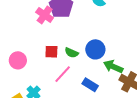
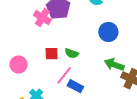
blue circle: (95, 49) -> (108, 32), moved
blue rectangle: (90, 85) -> (75, 86), moved

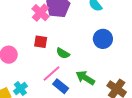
red square: (52, 54) -> (41, 42), moved
green arrow: (114, 65) -> (85, 78), moved

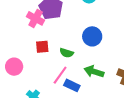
blue circle: (103, 39) -> (92, 36), moved

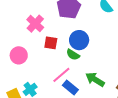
pink cross: (36, 18) -> (35, 24), moved
blue circle: (92, 36) -> (79, 40), moved

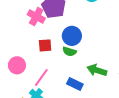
pink cross: (35, 24) -> (36, 16), moved
pink line: (61, 75) -> (41, 77), moved

